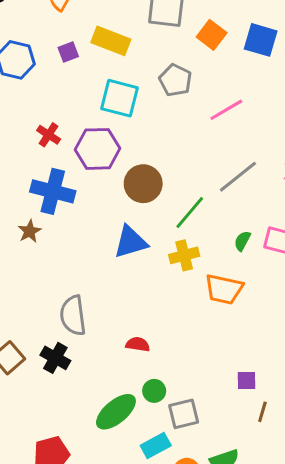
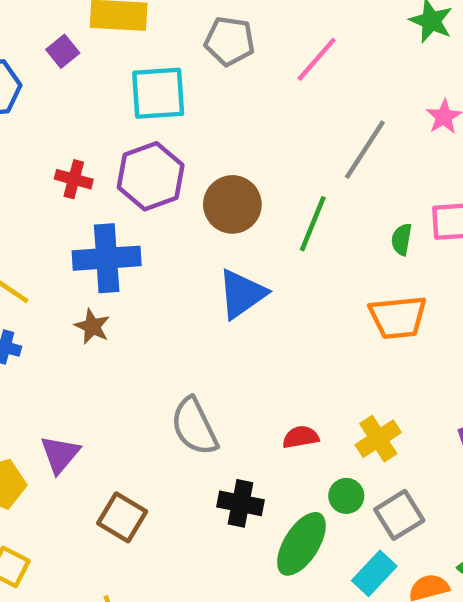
yellow cross: (184, 255) -> (378, 439), moved
black cross: (55, 358) -> (241, 503), moved

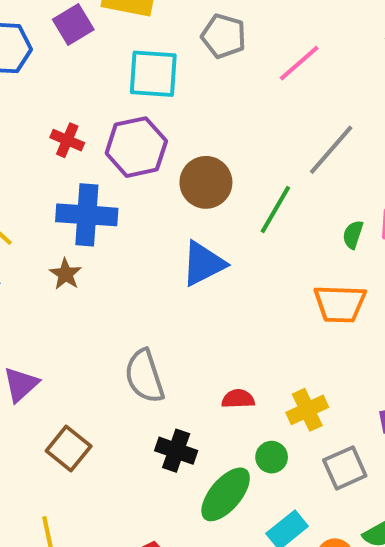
purple square: (63, 51) -> (73, 24), size x1.4
gray square: (399, 515) -> (345, 468), moved

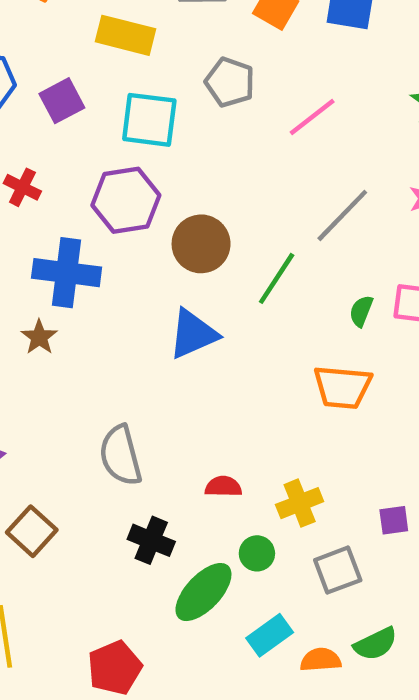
purple square: (73, 24) -> (62, 101), moved
red cross: (67, 140) -> (22, 187), moved

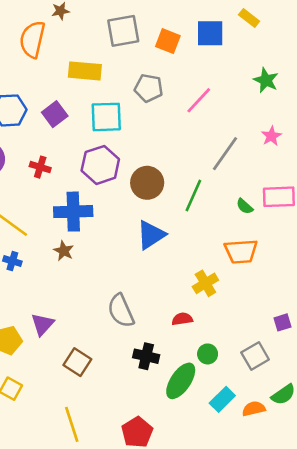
green semicircle: (361, 311) -> (245, 206), turned -60
yellow cross: (300, 503) -> (205, 283), moved

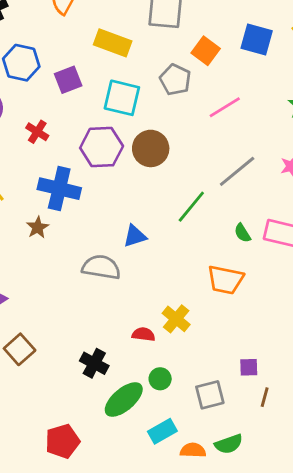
orange square: (168, 41) -> (206, 51), moved
brown circle: (147, 183) -> (151, 148), moved
blue triangle: (151, 235) -> (135, 236), size x0.7
yellow cross: (205, 283) -> (176, 319), moved, turned -35
gray semicircle: (121, 311) -> (101, 267), moved, turned 108

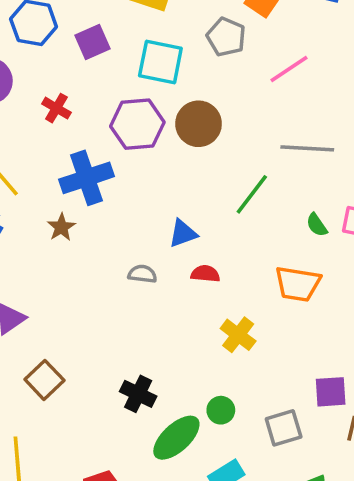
gray line: (237, 171) -> (307, 148), turned 45
blue cross: (59, 189) -> (86, 178), turned -30
gray semicircle: (101, 267) -> (142, 274), size x0.6
red semicircle: (143, 334) -> (205, 274), moved
purple square: (249, 367) -> (331, 392), size x1.4

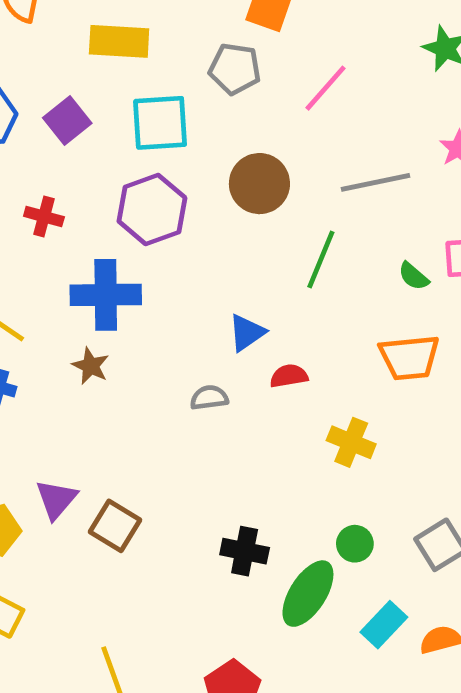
brown circle: (199, 124) -> (259, 184), moved
blue cross: (86, 178) -> (106, 295), turned 33
brown square: (44, 380) -> (115, 526), moved

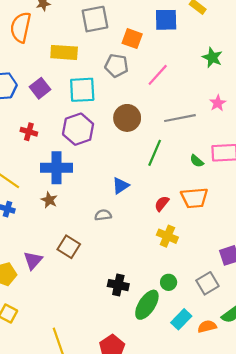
red semicircle: (289, 376) -> (162, 204), moved, turned -42
brown square: (115, 526) -> (69, 247), moved

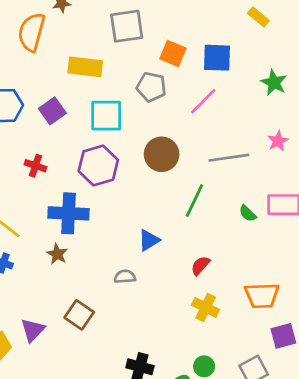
blue square: (166, 20) -> (217, 58), moved
orange trapezoid: (194, 198) -> (262, 295), moved

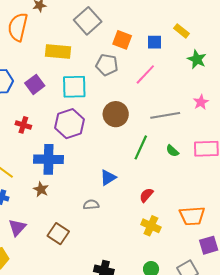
yellow rectangle: (258, 17) -> (181, 31), moved
gray square: (127, 26) -> (88, 21), turned -32
blue square: (217, 58) -> (155, 42), size x0.7
green semicircle: (248, 213) -> (172, 151), moved
purple triangle: (33, 330) -> (17, 227), moved

